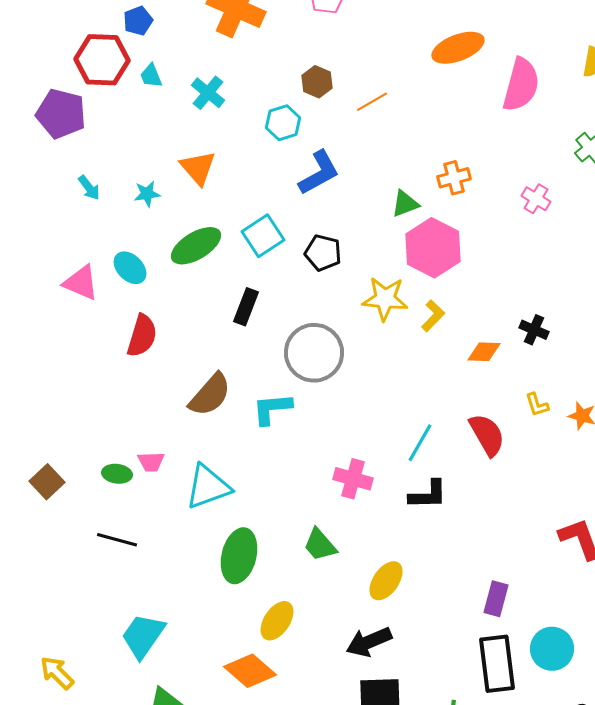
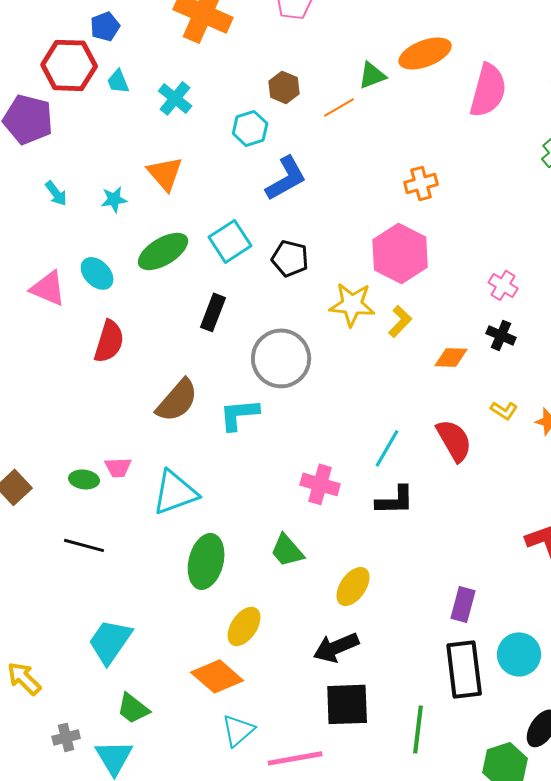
pink cross: (536, 199) -> (503, 285), moved
green triangle: (405, 204) -> (372, 75), moved
yellow L-shape: (537, 405) -> (504, 410), turned -40

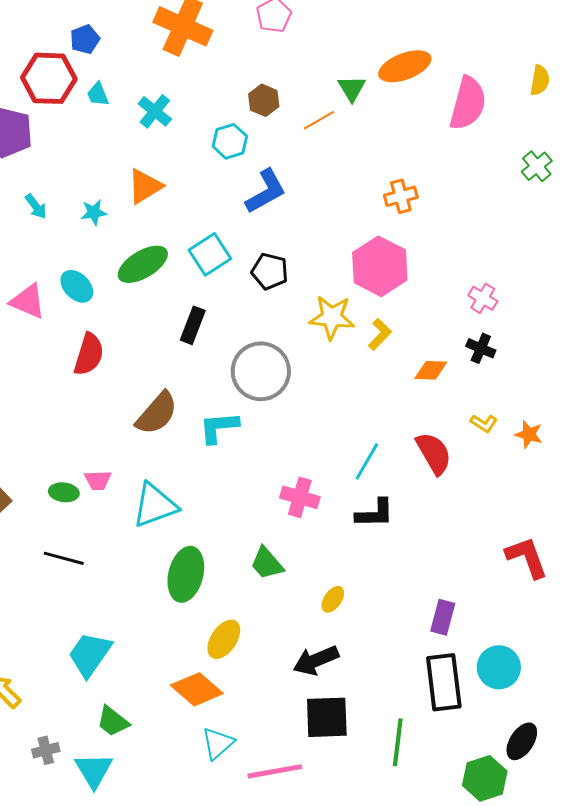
green triangle: (372, 75) -> (352, 88), turned -40
orange triangle: (165, 173) -> (145, 186), turned 39
yellow ellipse: (353, 586) -> (333, 599), size x0.7

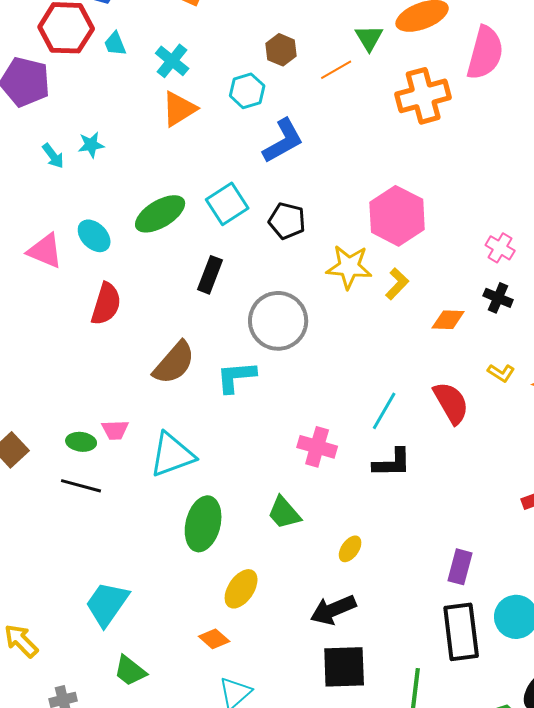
orange triangle: (145, 186) -> (179, 109), moved
orange cross: (401, 196) -> (423, 96), moved, size x1.6
cyan star: (94, 212) -> (91, 145), moved
black line: (64, 558) -> (81, 486), moved
orange diamond: (197, 689) -> (214, 639), size x0.6

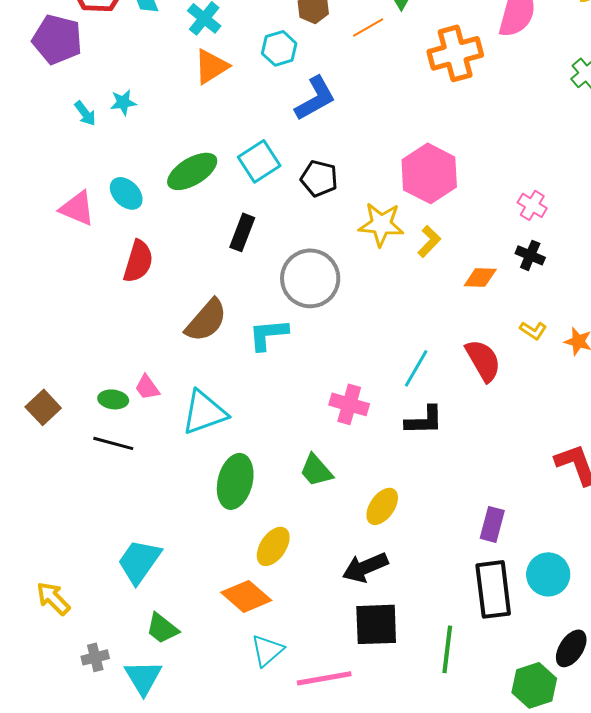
pink trapezoid: (115, 430) -> (147, 387), turned 56
yellow ellipse: (350, 549) -> (382, 506), size x1.4
orange diamond: (214, 639) -> (246, 596), size x1.6

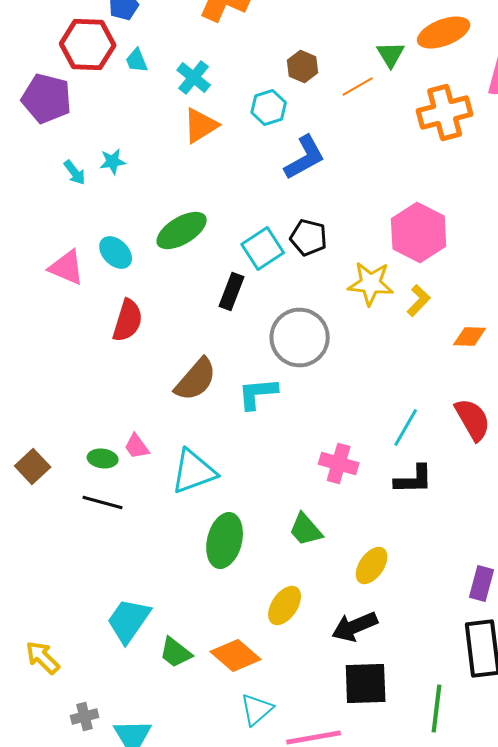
cyan square: (259, 161) -> (263, 248), moved
yellow ellipse: (273, 546) -> (285, 606), moved
green trapezoid: (162, 628) -> (176, 652), moved

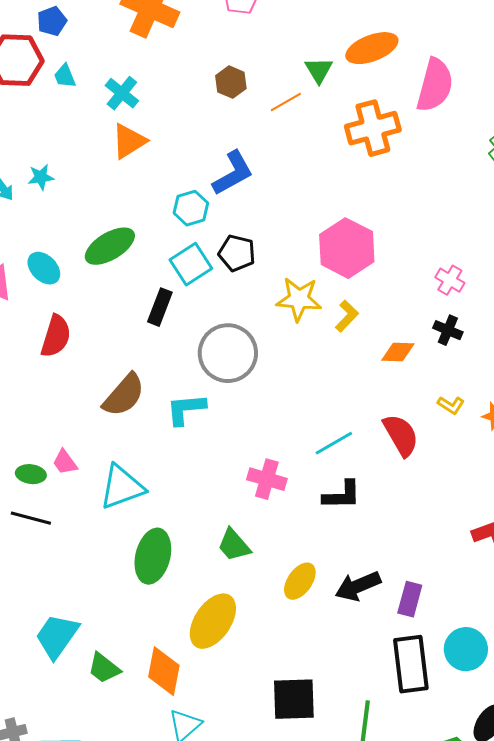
cyan hexagon: (269, 108) -> (191, 208), moved
cyan line: (406, 428) -> (334, 443), turned 30
yellow ellipse: (285, 606) -> (213, 621), size x1.4
black arrow: (355, 626) -> (358, 586), moved
orange diamond: (236, 656) -> (164, 671), turned 60

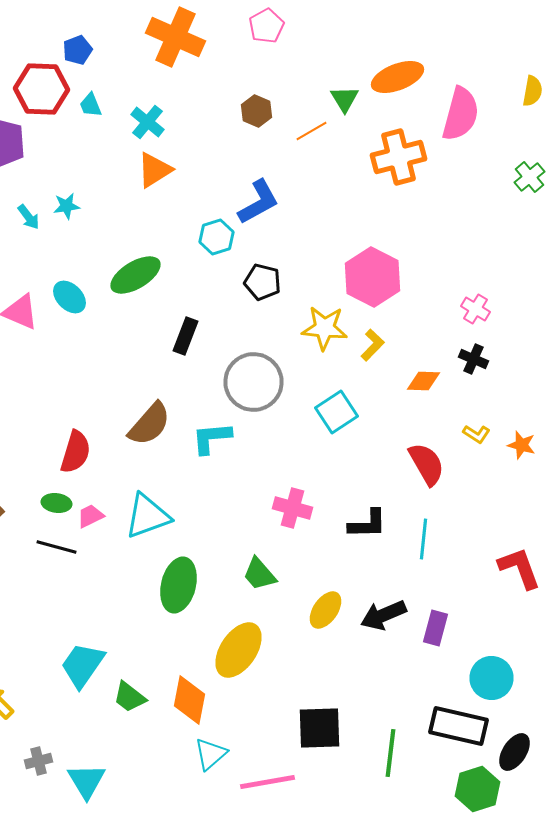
cyan square: (191, 264) -> (336, 412), moved
red semicircle: (56, 336) -> (76, 452), moved
cyan line: (334, 443) -> (424, 539), moved, turned -54
pink trapezoid: (65, 462) -> (90, 516), moved, turned 100
black rectangle: (411, 664) -> (458, 726), moved, turned -70

